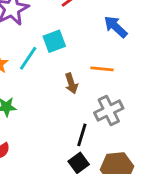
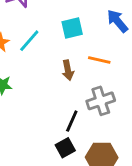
cyan square: (54, 41) -> (72, 28), moved

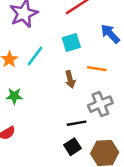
black line: (72, 121) -> (77, 123), turned 60

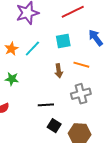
black line: (77, 123) -> (46, 105), moved
black square: (72, 147) -> (54, 126), turned -32

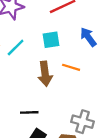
brown arrow: (59, 71) -> (45, 74), size x1.5
gray cross: (81, 94) -> (83, 122), moved, turned 30

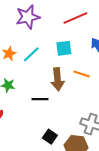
black line: (29, 112) -> (40, 99), moved

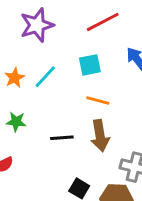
orange line: (82, 74) -> (98, 101), moved
brown arrow: (58, 79) -> (100, 136), moved

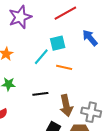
cyan line: (45, 77) -> (41, 57), moved
brown arrow: (100, 136) -> (66, 106), moved

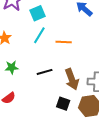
cyan square: (58, 43) -> (37, 13), moved

